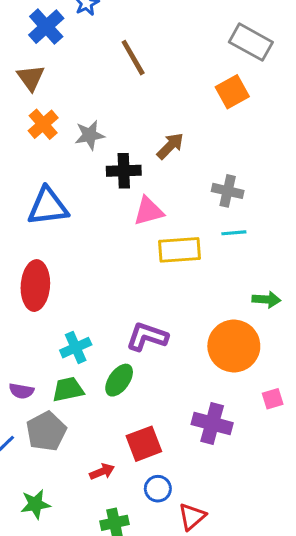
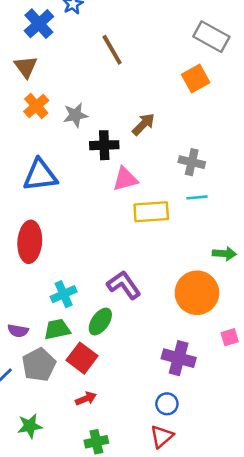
purple L-shape: (147, 337) -> (124, 285), turned 36
red square: (144, 444) -> (82, 358), moved, turned -32
blue circle: (158, 489) -> (167, 404), moved

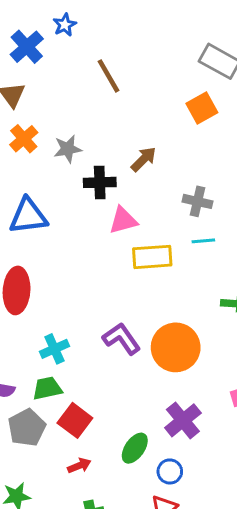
orange circle: (197, 293) -> (176, 347), moved
green ellipse: (100, 322) -> (135, 448), moved
purple cross: (179, 358) -> (183, 420), turned 36

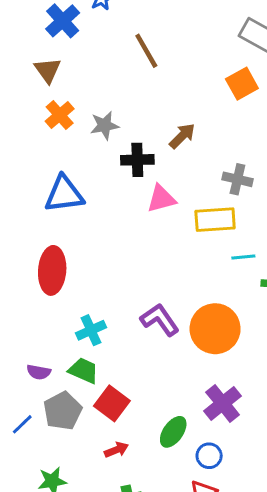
cyan line: (203, 241) -> (243, 257), moved
yellow rectangle: (152, 257) -> (215, 220), moved
green trapezoid: (47, 388) -> (84, 371), turned 36

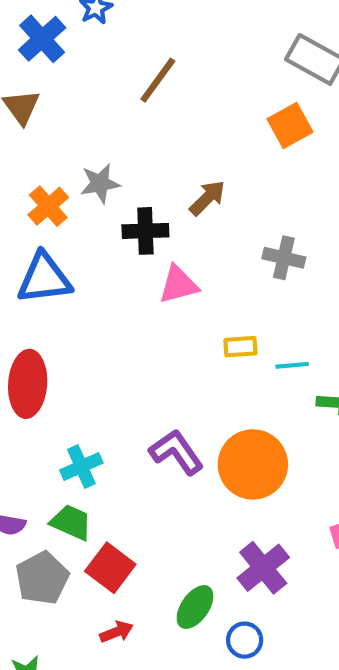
brown line: (146, 51) -> (158, 80), turned 66
orange cross: (60, 115) -> (48, 206), moved
yellow rectangle: (215, 220) -> (240, 347), moved, size x0.6

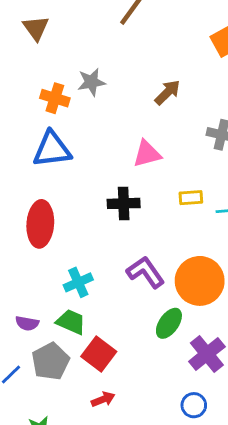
orange cross: (48, 206) -> (55, 98), turned -32
black cross: (145, 231) -> (124, 203), moved
green ellipse: (195, 607) -> (169, 323), moved

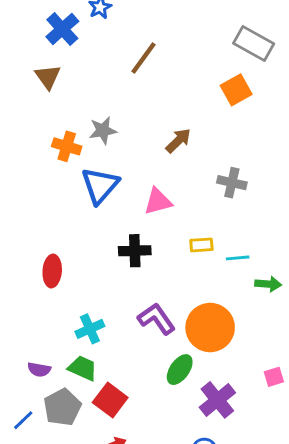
blue triangle: (52, 149) -> (100, 185), moved, turned -42
red ellipse: (40, 224) -> (52, 271), size x0.7

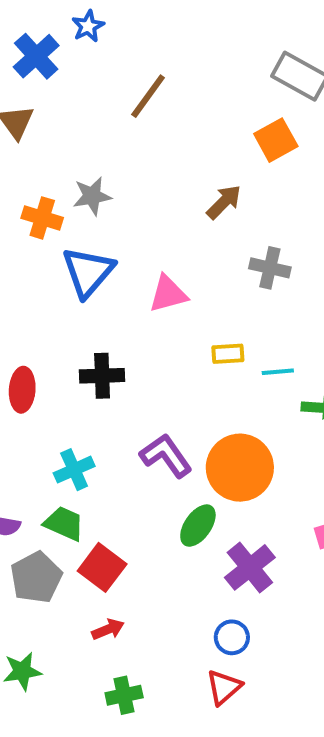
brown arrow: (178, 141) -> (224, 202), moved
black cross: (135, 251) -> (102, 376), moved

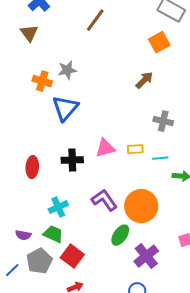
brown arrow: (224, 202) -> (144, 80), moved
gray cross: (270, 268) -> (163, 121), moved
pink triangle: (168, 294) -> (105, 148), moved

